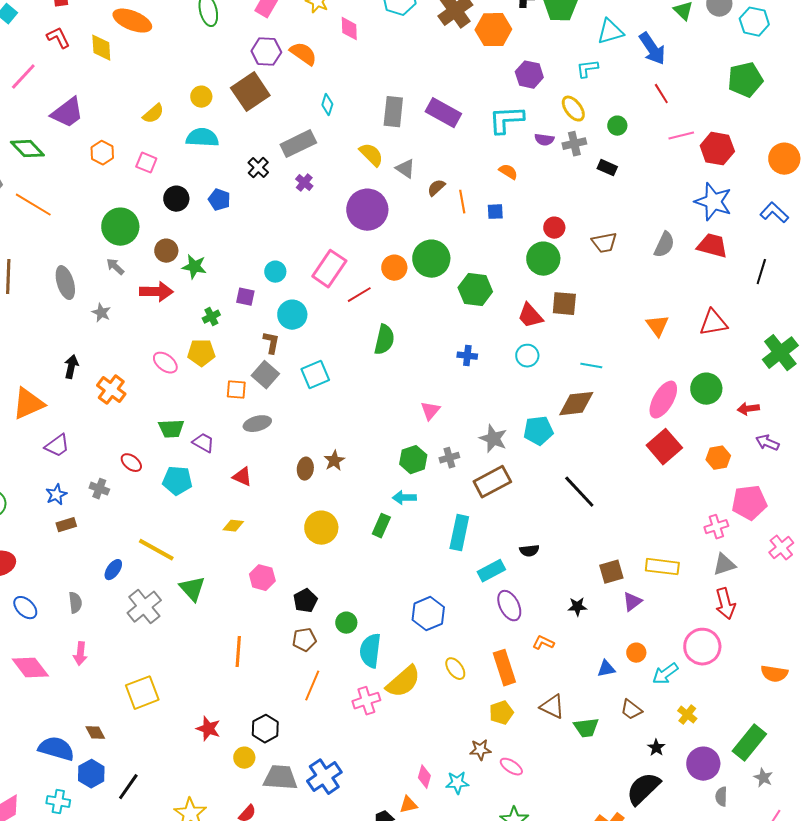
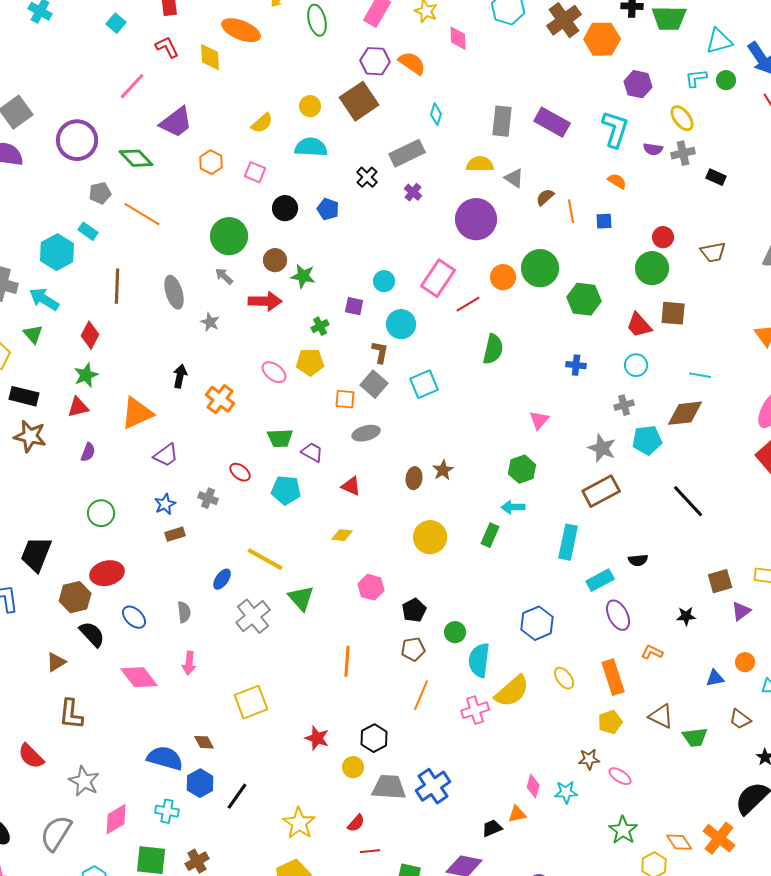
cyan L-shape: (506, 120) -> (615, 129), turned 111
green circle: (617, 126) -> (726, 80), moved
yellow semicircle: (371, 155) -> (480, 164), turned -44
gray cross: (449, 458) -> (624, 405), moved

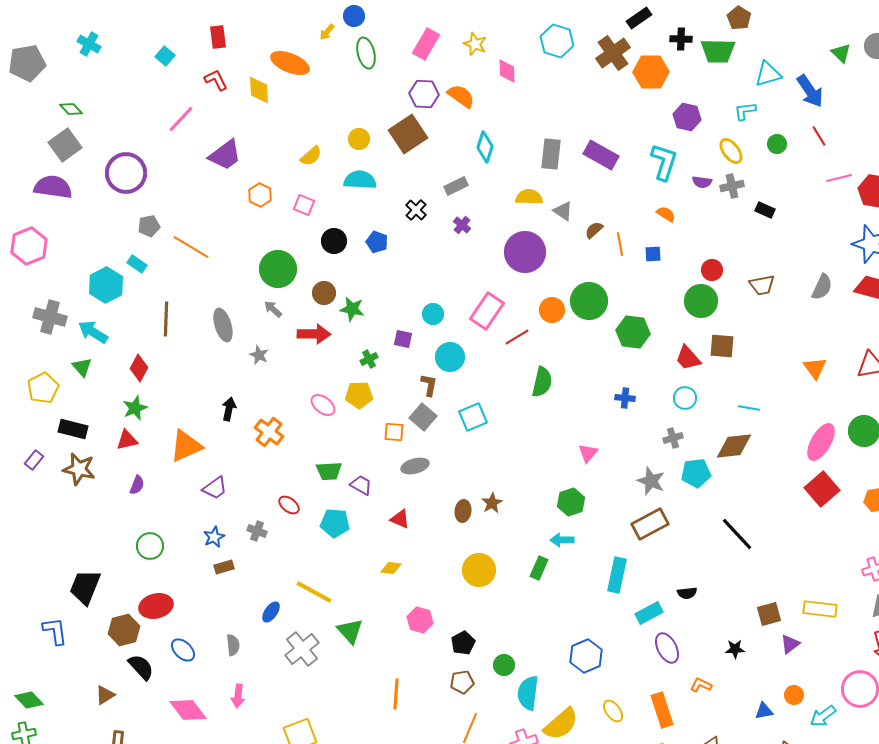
green circle: (726, 80) -> (777, 144), moved
cyan diamond: (436, 114) -> (485, 147), size x1.4
gray rectangle: (407, 153) -> (456, 186), size x0.7
green diamond: (136, 158) -> (71, 109), moved, size x0.7

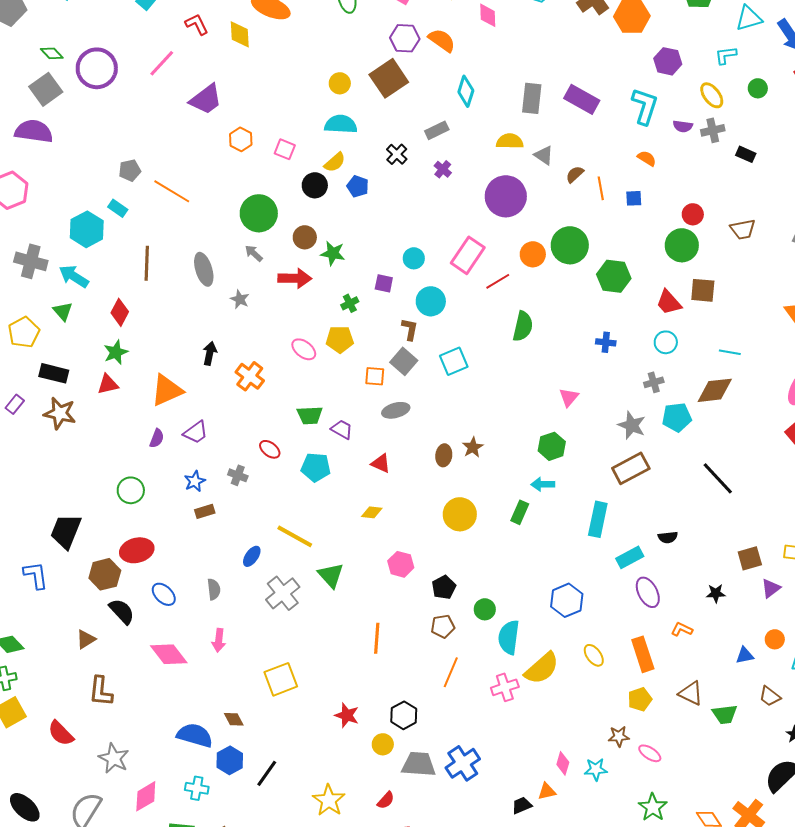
yellow semicircle: (311, 156) -> (335, 162), moved
purple circle: (126, 173) -> (97, 68), moved
purple semicircle: (137, 485) -> (157, 438), moved

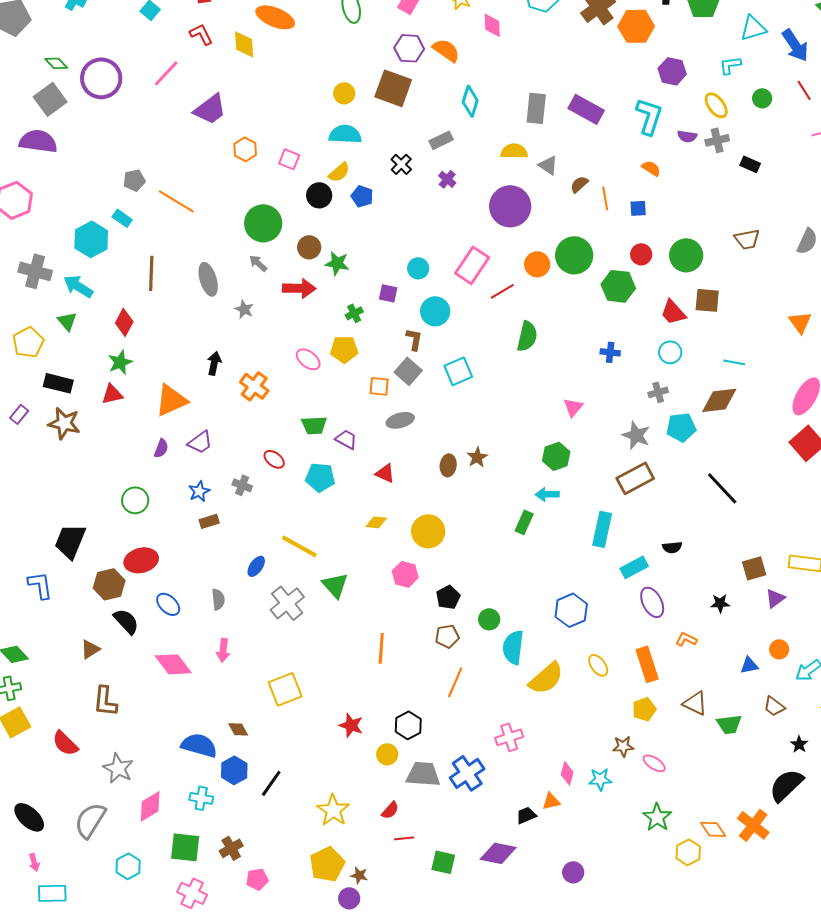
brown square: (389, 78) -> (393, 88), turned -36
red circle: (693, 214) -> (641, 254), moved
yellow circle: (460, 514) -> (428, 531), moved
pink cross: (505, 687) -> (509, 737), moved

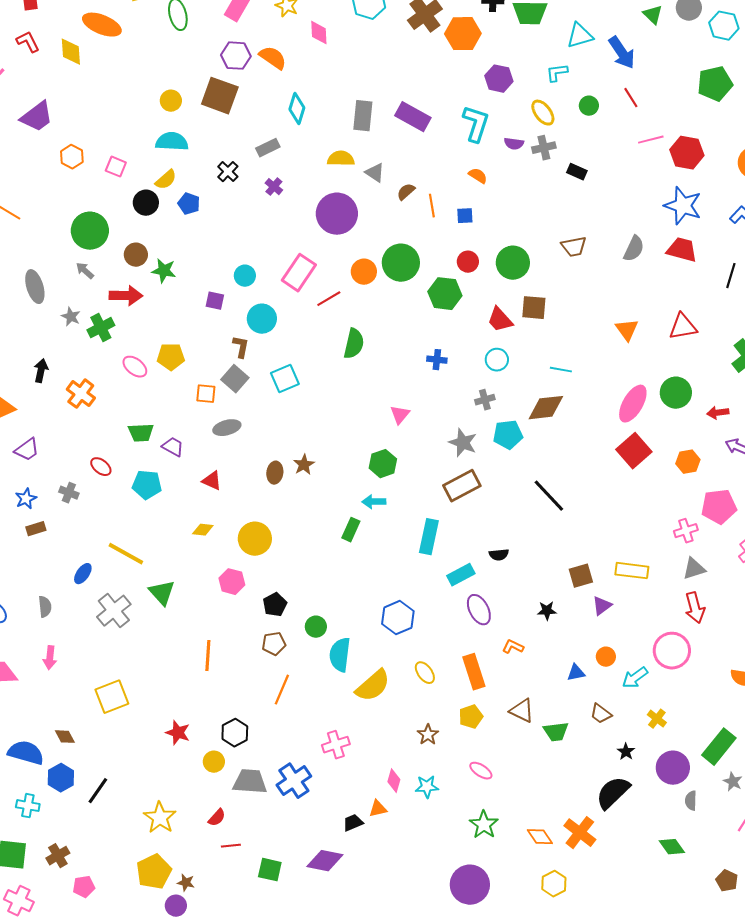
green cross: (354, 313) -> (101, 328), moved, size x1.5
brown star: (623, 746) -> (428, 735), moved, turned -30
yellow hexagon: (688, 852) -> (554, 884), moved
purple circle: (573, 872) -> (470, 885), moved, size x1.8

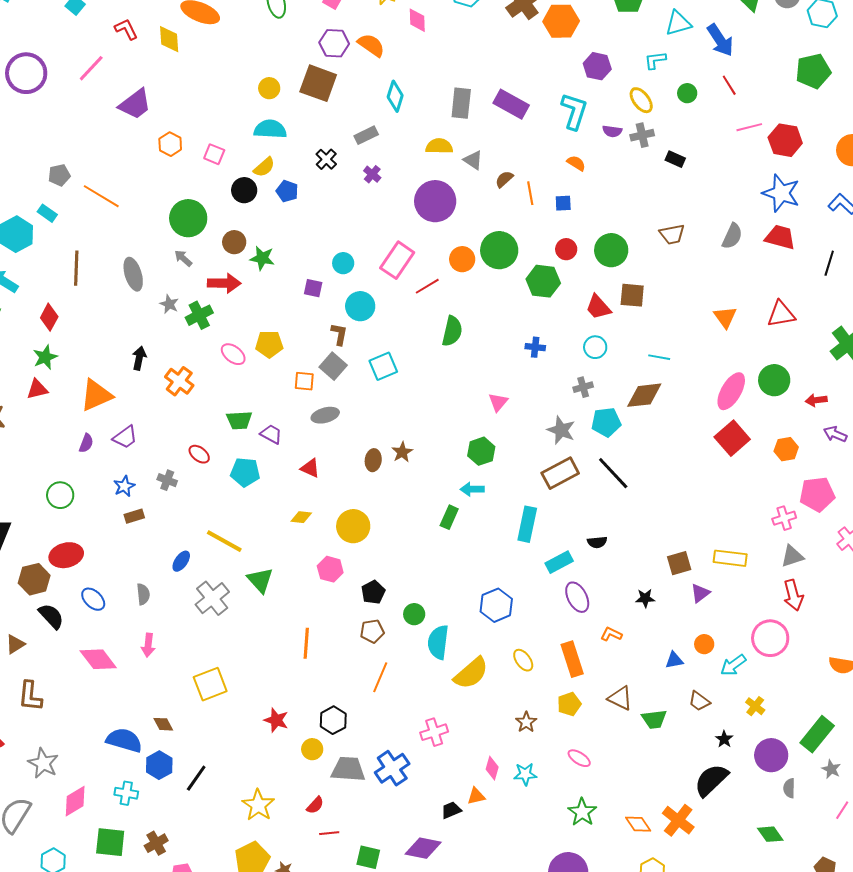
black line: (549, 496) -> (613, 473), moved

